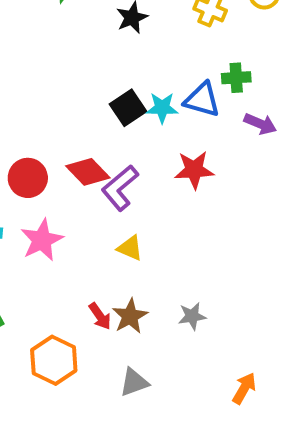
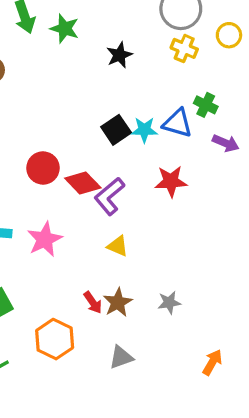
green cross: (236, 78) -> (206, 105), turned 30
red circle: (28, 178) -> (43, 168), moved

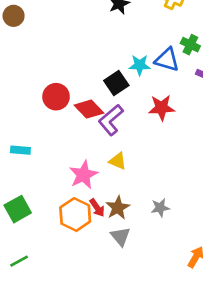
black square: (116, 130) -> (116, 83), moved
pink star: (45, 239) -> (83, 175), moved
orange hexagon: (55, 339) -> (75, 215), moved
gray triangle: (121, 357) -> (120, 236), moved, turned -50

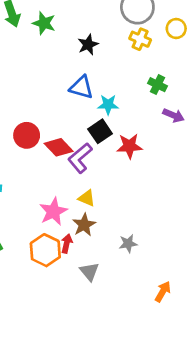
blue triangle: (167, 60) -> (81, 87), moved
black square: (116, 83) -> (100, 131), moved
red arrow: (97, 208) -> (67, 244), turned -132
brown star: (118, 208) -> (84, 225), moved

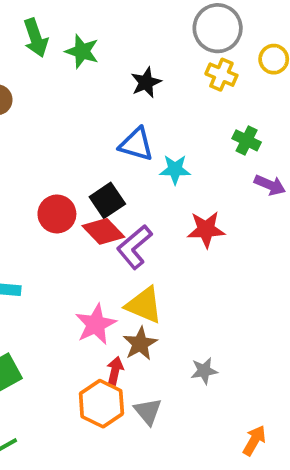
black square: (100, 131) -> (107, 200), moved
yellow triangle: (87, 198) -> (144, 305), size x1.5
orange hexagon: (45, 250) -> (101, 404), moved

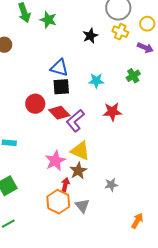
black star: (146, 82) -> (90, 36), moved
green cross: (247, 140) -> (133, 76), moved, turned 32
blue triangle: (136, 144) -> (59, 68), moved
purple arrow: (270, 185) -> (145, 48), moved
black square: (107, 200) -> (61, 87), moved, turned 30

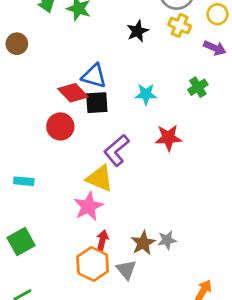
red diamond: (59, 113) -> (73, 93), moved
yellow triangle: (80, 151) -> (100, 178), moved
brown star: (78, 171) -> (143, 243), moved

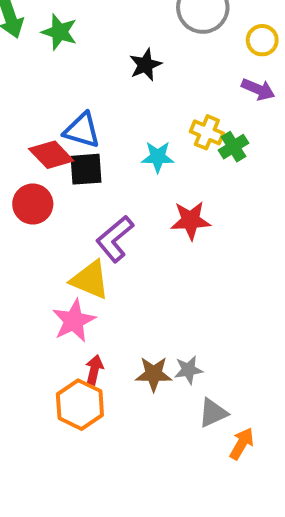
yellow cross: (180, 25) -> (207, 132), moved
brown star: (143, 243) -> (154, 374), turned 30
gray triangle: (126, 270) -> (213, 413), moved, turned 45

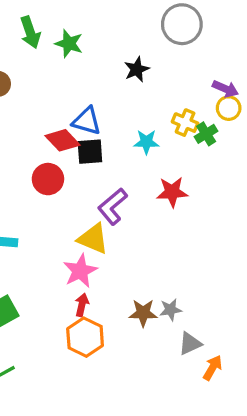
yellow circle: (262, 40) -> (229, 108), moved
red arrow: (94, 370) -> (82, 305), moved

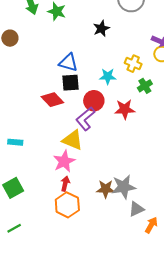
green cross: (206, 134) -> (145, 86), moved
red diamond: (63, 140) -> (52, 100), moved
red circle: (48, 179) -> (94, 101), moved
gray star: (171, 310) -> (124, 187), size x1.6

